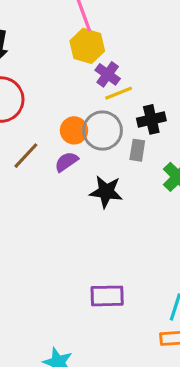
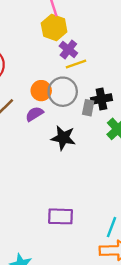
black cross: (151, 119) -> (101, 99), moved

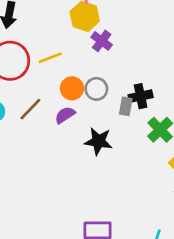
yellow line: (76, 64) -> (50, 58), moved
gray circle: (63, 92) -> (96, 89), size x0.7

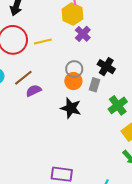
orange circle: (72, 88) -> (73, 81), moved
black cross: (141, 96) -> (106, 67), moved, turned 36
purple semicircle: (65, 115) -> (34, 91), moved

